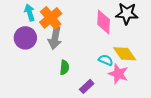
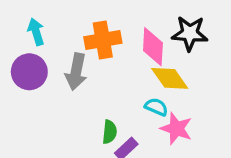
orange cross: (51, 18) -> (103, 40), moved, turned 30
yellow diamond: (125, 54) -> (170, 78), moved
green semicircle: (64, 67) -> (110, 132), moved

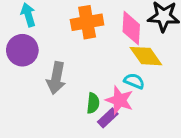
gray arrow: (76, 72) -> (56, 78), moved
pink star: (176, 129) -> (119, 100), moved

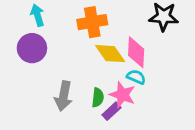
pink diamond: (131, 28) -> (136, 52), moved
yellow diamond: (146, 56) -> (110, 54), moved
gray arrow: (56, 78) -> (64, 96), moved

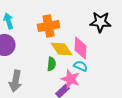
gray arrow: (64, 96) -> (15, 81), moved
green semicircle: (98, 97) -> (51, 64), moved

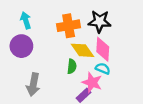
black star: (100, 22) -> (100, 21), moved

